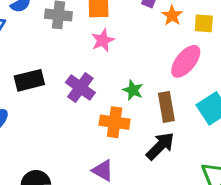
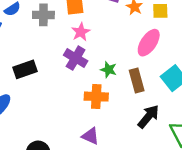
purple cross: (80, 87) -> (76, 58), moved
black arrow: (160, 146) -> (148, 117), moved

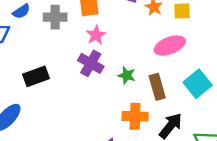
pink ellipse: (149, 43) -> (170, 46), turned 36
orange cross: (96, 97) -> (135, 116), moved

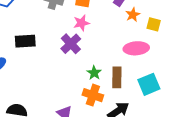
green star: (127, 75) -> (94, 73), moved

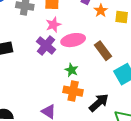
pink ellipse: (136, 48) -> (73, 40), moved
brown rectangle: (117, 77) -> (103, 51), moved, turned -30

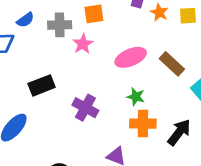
pink star: (53, 25) -> (83, 44), moved
purple cross: (46, 45) -> (85, 108), moved

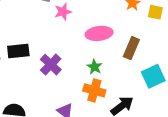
brown rectangle: (172, 64) -> (131, 48), turned 55
black rectangle: (42, 85) -> (18, 51), moved

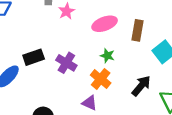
orange cross: (94, 90) -> (101, 79), moved, turned 36

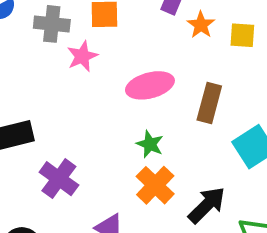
purple cross: (66, 63) -> (59, 179), moved
orange cross: (101, 79) -> (155, 185), moved

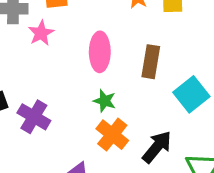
pink ellipse: (150, 85) -> (100, 52), turned -69
purple cross: (59, 179) -> (34, 117), moved

